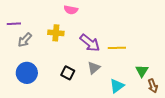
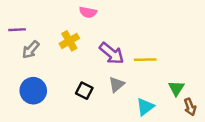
yellow cross: (56, 33) -> (69, 41), turned -35

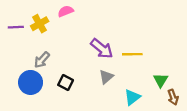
pink semicircle: (88, 12) -> (66, 11), moved, turned 147
yellow cross: (69, 41) -> (40, 24), moved
gray arrow: (31, 50) -> (42, 60), moved
black square: (84, 91) -> (66, 82), moved

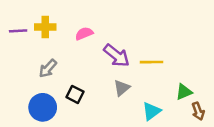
pink semicircle: (66, 11) -> (84, 34), moved
yellow cross: (40, 24) -> (45, 27), turned 30
green triangle: (161, 80) -> (184, 92), turned 35
blue circle: (31, 82) -> (43, 107), moved

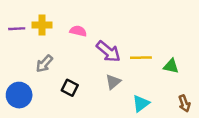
pink semicircle: (84, 34) -> (78, 31), turned 35
green triangle: (184, 92) -> (171, 66), moved, turned 35
blue circle: (43, 107) -> (19, 95), moved

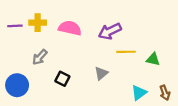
pink semicircle: (78, 31) -> (70, 28), size x1.5
purple arrow: (108, 52) -> (110, 31), moved, turned 115
cyan triangle: (141, 103) -> (139, 93), moved

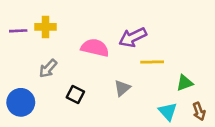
pink semicircle: (70, 28) -> (95, 48), moved
green triangle: (153, 59) -> (185, 83), moved, turned -32
cyan triangle: (139, 93) -> (168, 111), turned -35

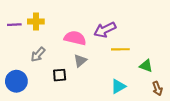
green triangle: (185, 83) -> (146, 66), turned 40
gray triangle: (122, 88) -> (80, 61), moved
black square: (75, 95) -> (60, 75), turned -32
cyan triangle: (168, 111) -> (118, 86), moved, turned 42

